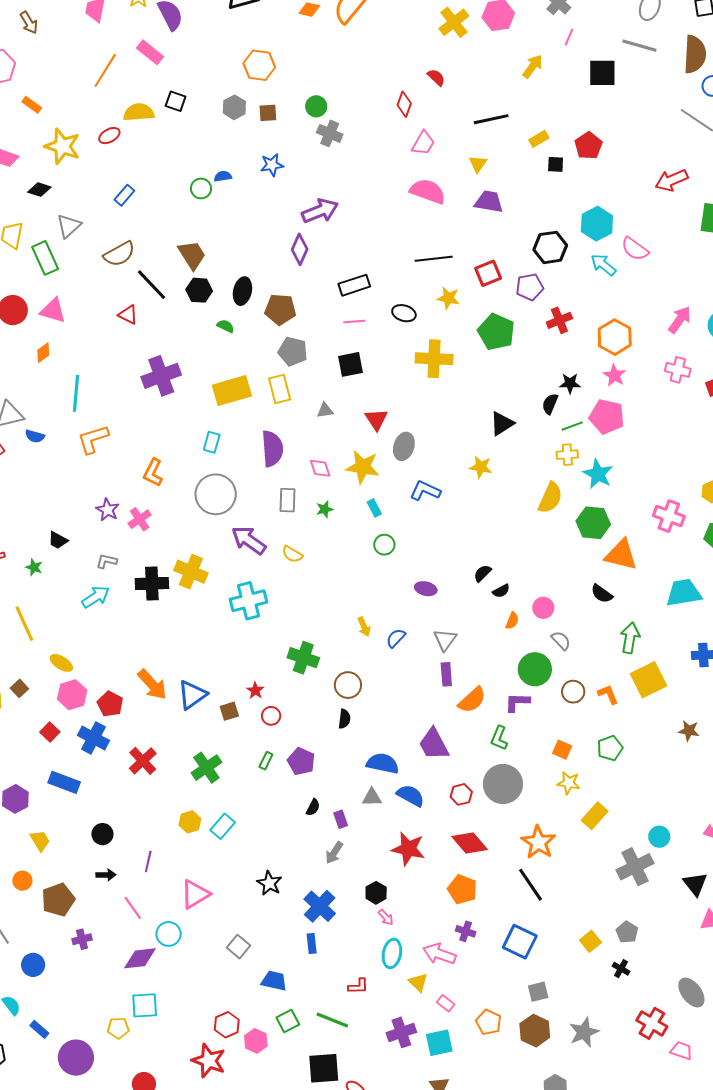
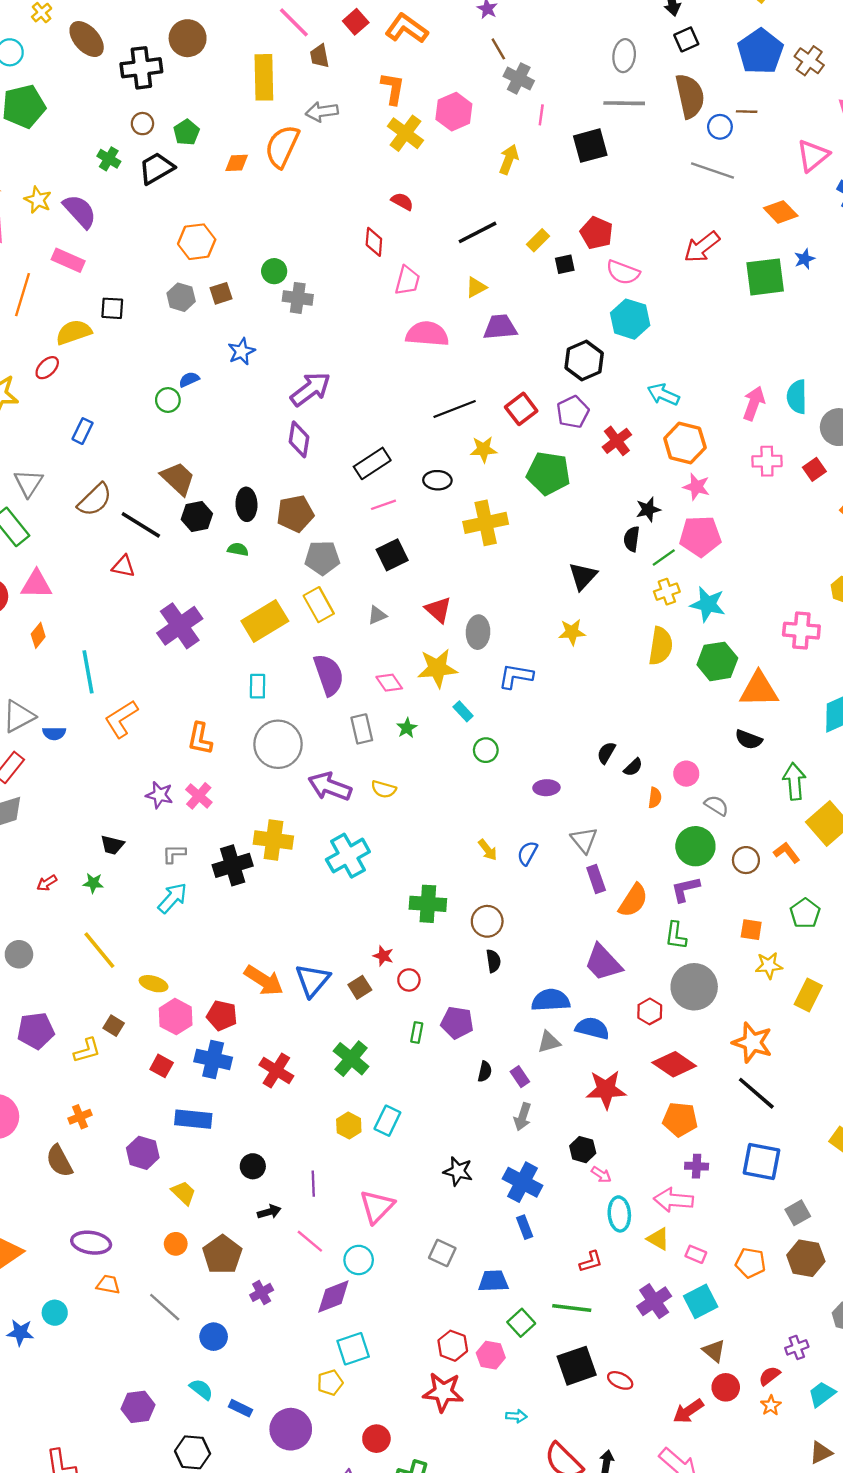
yellow triangle: (478, 164) -> (476, 287), turned 42
pink semicircle: (635, 249) -> (623, 272), moved
cyan arrow: (603, 265) -> (663, 395), moved

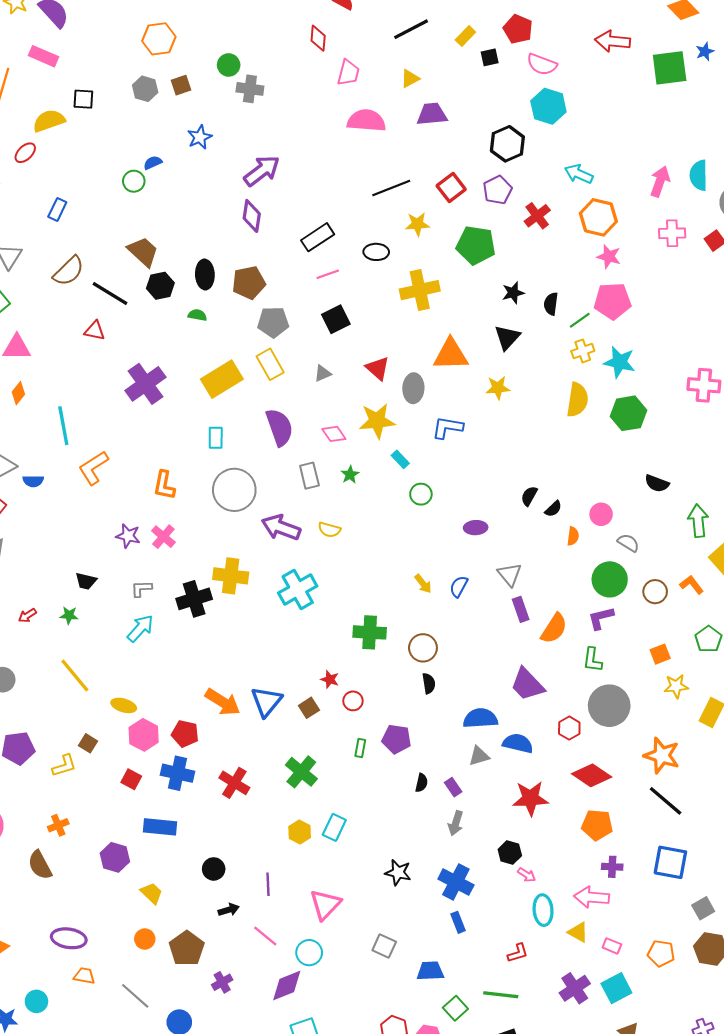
red arrow: (702, 247) -> (613, 41), turned 44
black star: (648, 509) -> (513, 293), moved
orange triangle: (759, 689) -> (451, 354), moved
orange square: (751, 930) -> (660, 654), turned -30

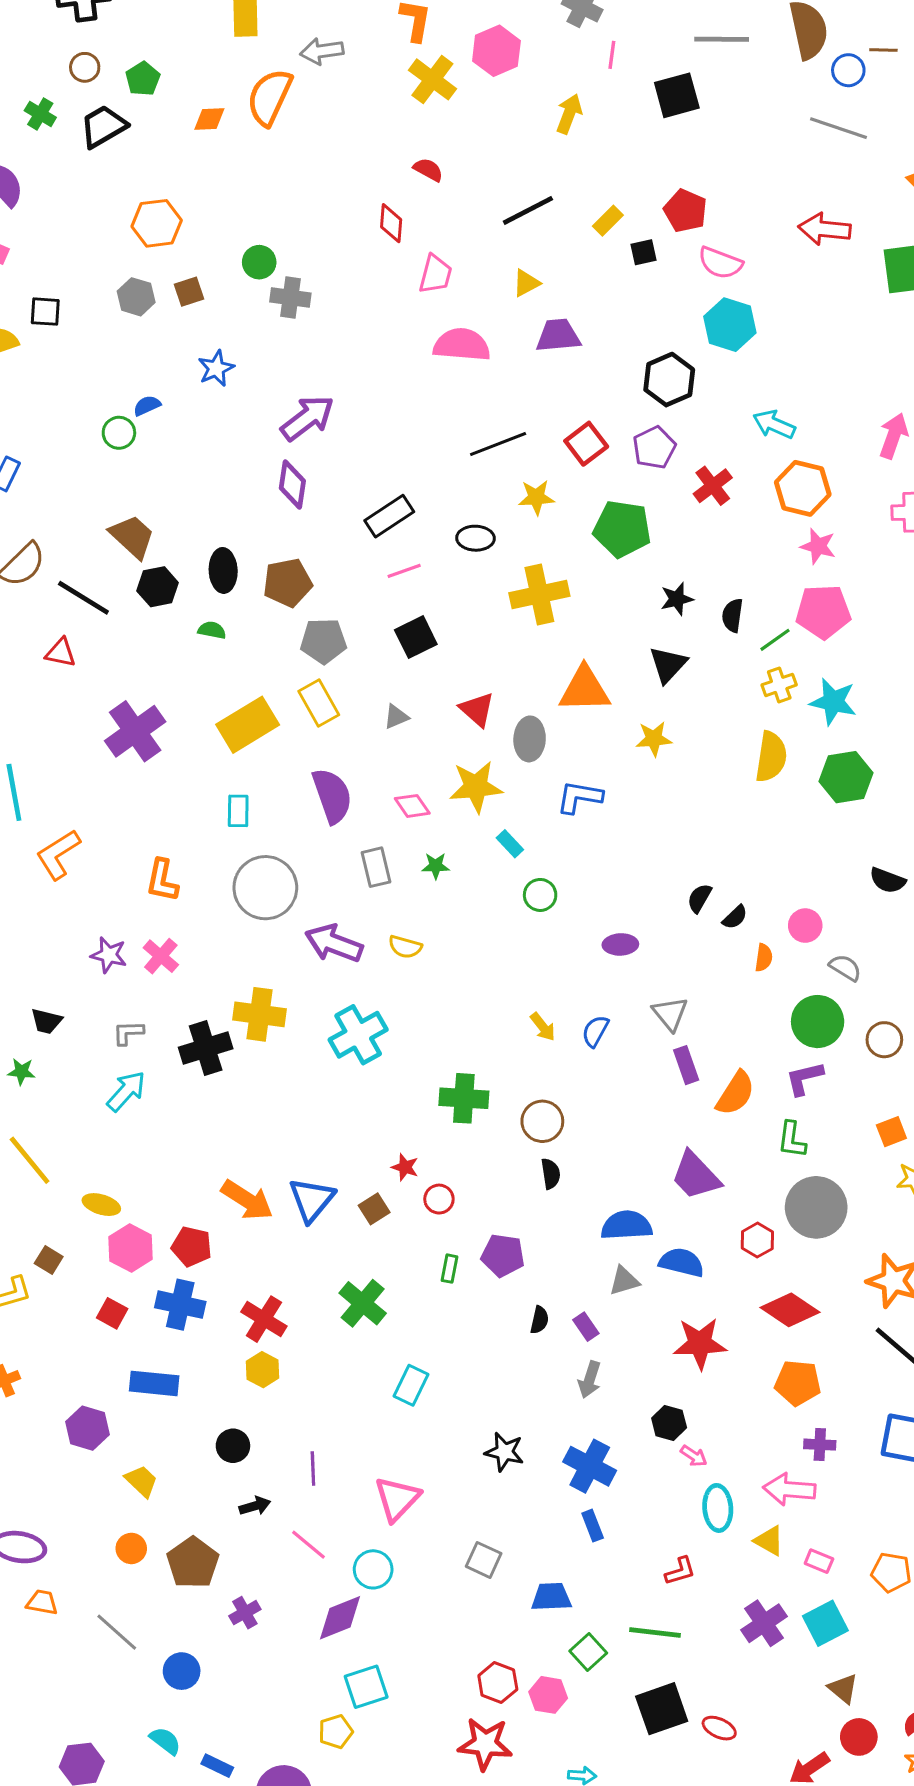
green star: (350, 475) -> (436, 866), turned 30
yellow hexagon: (300, 832) -> (263, 1370), moved

